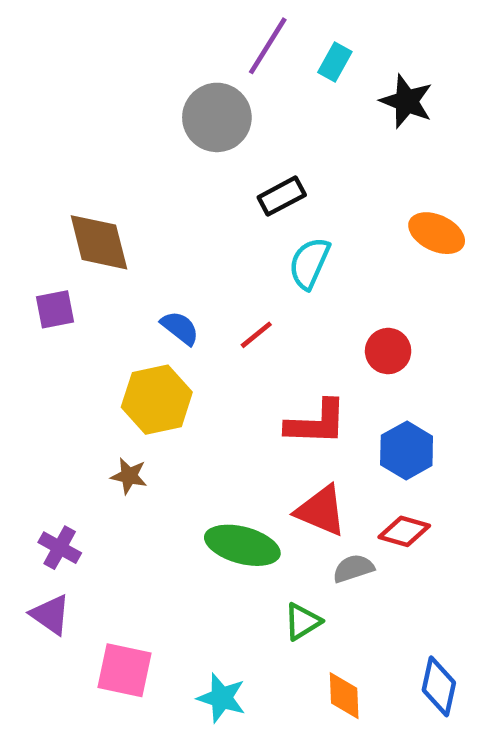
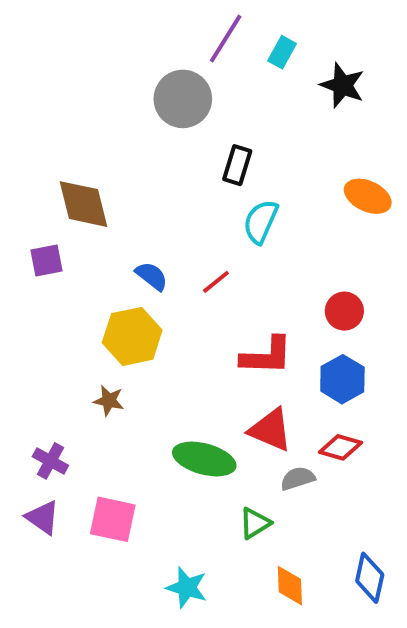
black rectangle: (282, 196) -> (237, 165), turned -45
red circle: (388, 351) -> (344, 311), moved
pink square: (124, 670) -> (113, 519), moved

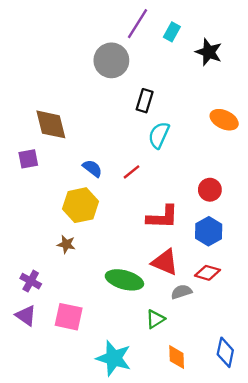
cyan star: (187, 587) -> (114, 358), size x1.4

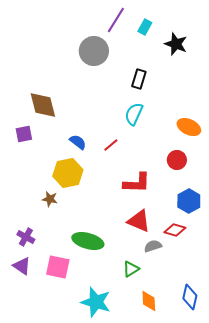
black rectangle: (145, 101) -> (139, 79), moved
orange ellipse: (224, 120) -> (189, 127), moved
blue hexagon: (209, 231) -> (189, 201), moved
brown star: (66, 244) -> (50, 199), moved
green ellipse: (124, 280) -> (88, 241), moved

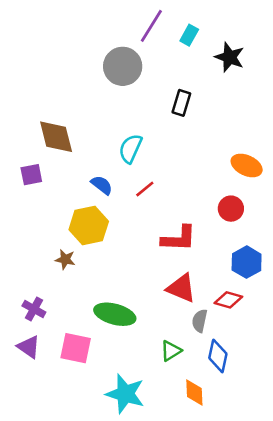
cyan semicircle: (134, 114) -> (130, 149), moved
gray semicircle: (153, 246) -> (200, 321), turned -60
blue diamond: (190, 297) -> (218, 356), moved

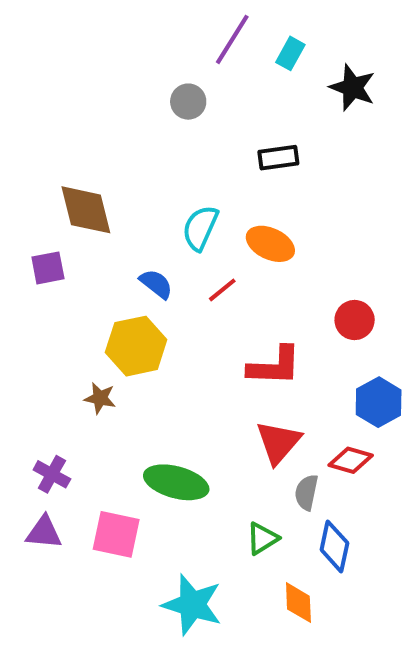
gray circle: (123, 66) -> (188, 102), size x0.6
black rectangle: (181, 103) -> (278, 158), turned 65
orange ellipse: (247, 165) -> (270, 244), moved
red triangle: (181, 288) -> (278, 442), turned 48
purple triangle: (29, 347) -> (44, 532), turned -30

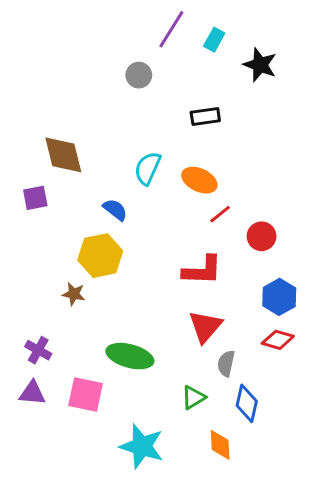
red line: (222, 290) -> (220, 214), moved
red diamond: (351, 460) -> (278, 340), moved

